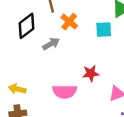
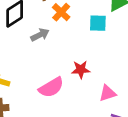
pink semicircle: (65, 92) -> (51, 87), turned -35

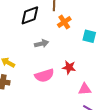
gray arrow: (40, 35) -> (42, 44), moved

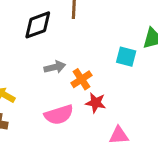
orange cross: (64, 22) -> (81, 79), moved

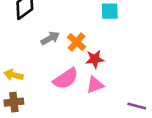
pink triangle: (119, 135) -> (95, 85), moved

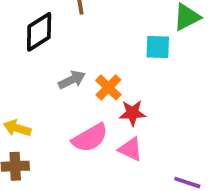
pink triangle: (95, 85) -> (130, 149), turned 42

